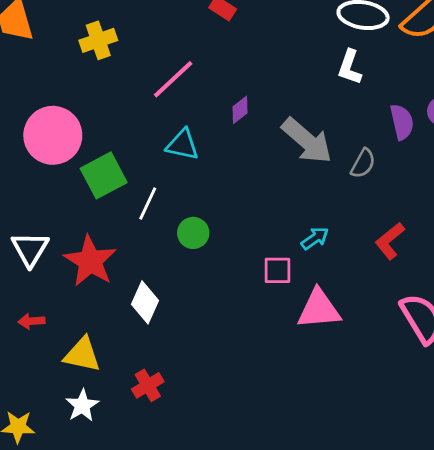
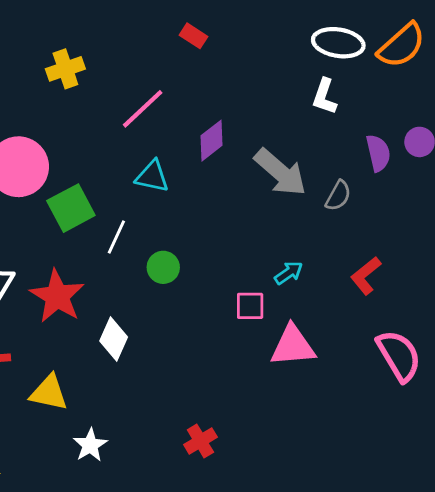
purple diamond: (240, 110) -> (211, 141), size x1.4
red cross: (148, 385) -> (200, 441), moved
white star: (82, 405) -> (90, 445), moved

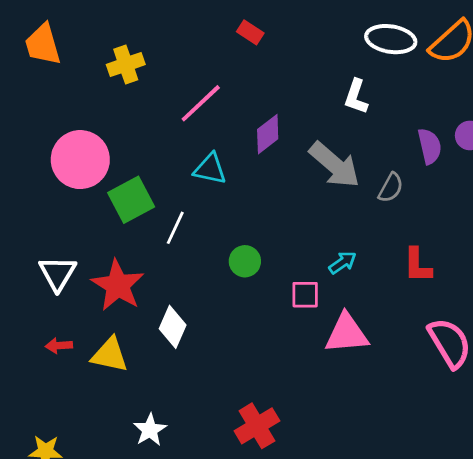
white L-shape: (324, 96) -> (356, 97), moved
green circle: (163, 267) -> (245, 261), moved
red L-shape: (366, 276) -> (418, 265), turned -51
yellow triangle: (49, 393) -> (110, 355), moved
red cross: (200, 441) -> (257, 426), size x1.4

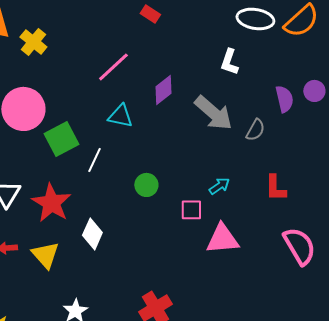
yellow cross: (126, 65) -> (33, 42), moved, turned -32
yellow triangle: (110, 355) -> (45, 255), turned 36

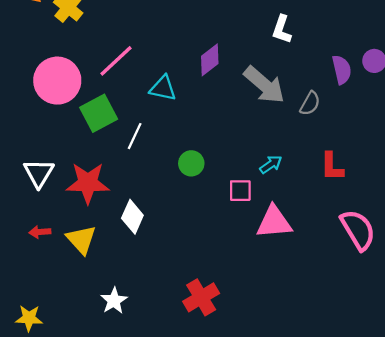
pink line: (113, 67) -> (116, 61), moved
red star: (51, 203) -> (88, 183), turned -30

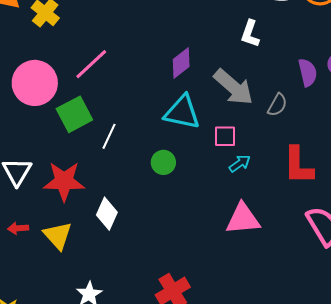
cyan triangle: (163, 88) -> (182, 112), moved, size x1.4
red L-shape: (332, 167) -> (298, 166), size x1.4
pink square: (240, 191) -> (225, 136), moved

